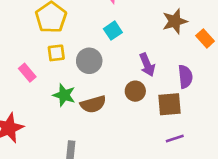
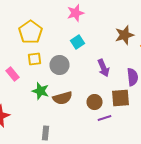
brown circle: (135, 91) -> (94, 102), moved
purple line: (175, 138) -> (104, 118), moved

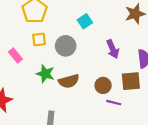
purple line: (104, 118) -> (114, 103), turned 32

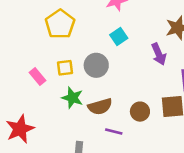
yellow square: (39, 39) -> (65, 68), moved
purple arrow: (113, 49) -> (159, 54), moved
purple line: (114, 103) -> (114, 132), moved

